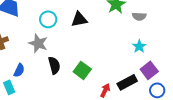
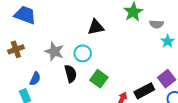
cyan circle: (48, 19) -> (83, 53), moved
cyan star: (139, 46) -> (168, 41), moved

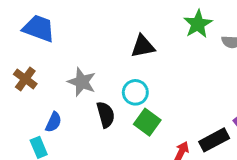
brown cross: (16, 49) -> (25, 79), turned -35
cyan circle: (83, 53) -> (135, 92), moved

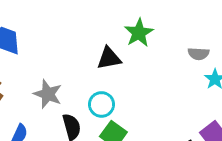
green star: (198, 24) -> (139, 33), moved

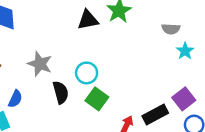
black triangle: (109, 58) -> (88, 20), moved

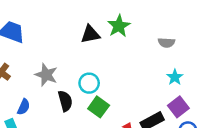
cyan star: (185, 51) -> (175, 77), moved

